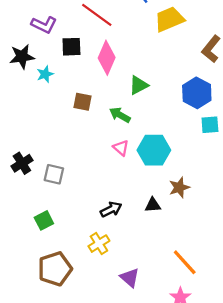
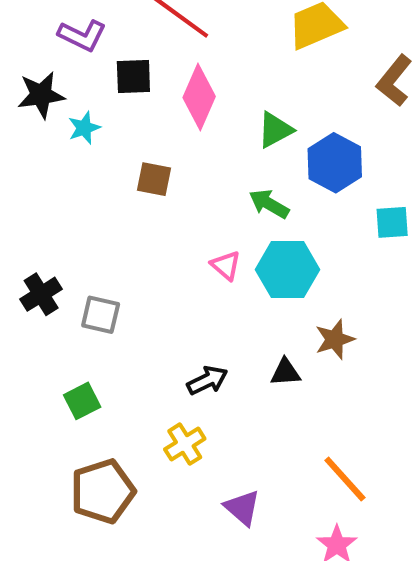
green triangle: (139, 85) -> (275, 130), moved
blue hexagon: (197, 93) -> (335, 163), moved
green arrow: (120, 115) -> (269, 204), moved

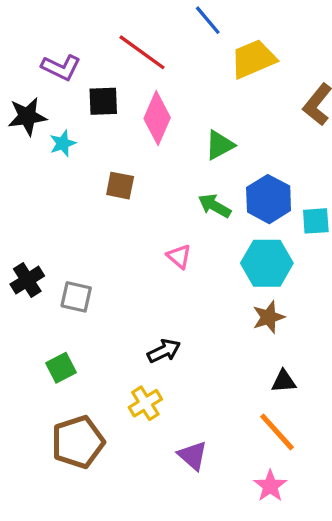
blue hexagon: (335, 163) -> (269, 199), moved
cyan hexagon: (287, 270) -> (267, 263), moved
black triangle: (285, 372) -> (284, 381), moved

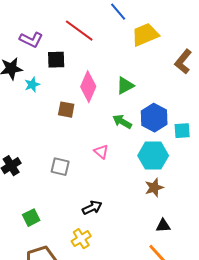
pink diamond: (157, 118) -> (88, 87), moved
gray square: (76, 297) -> (60, 167), moved

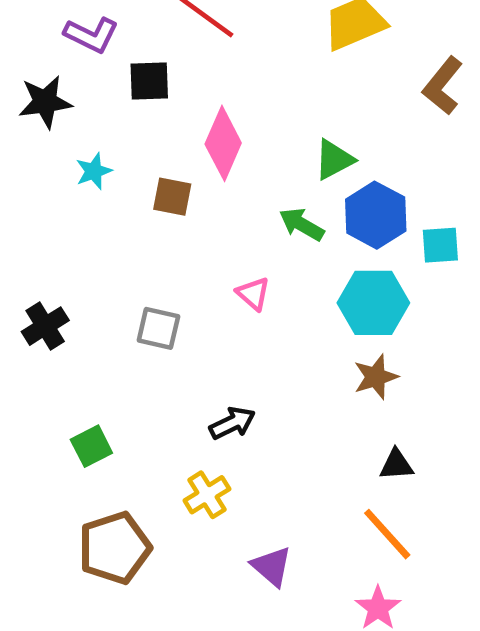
cyan star: (32, 85) -> (94, 171), moved
green triangle: (125, 86) -> (334, 160), moved

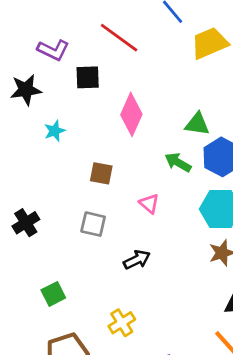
green triangle: (334, 160) -> (197, 124), turned 36
brown square: (172, 197) -> (101, 173), moved
black arrow: (232, 423) -> (137, 260), moved

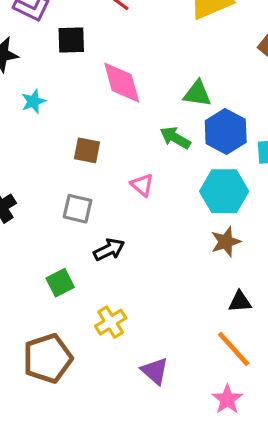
pink diamond: (131, 114) -> (122, 83), turned -39
black arrow: (137, 260) -> (109, 250), moved
green square: (53, 294) -> (60, 283), moved

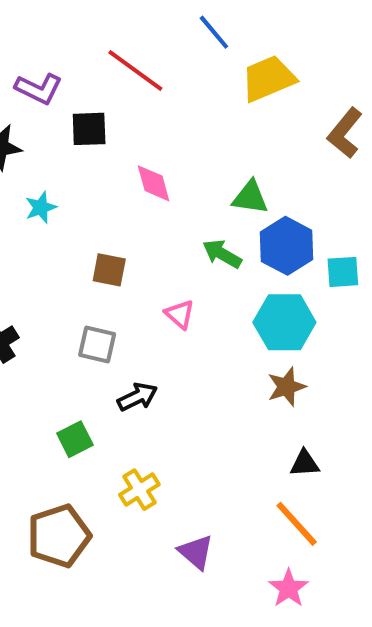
pink diamond: (122, 83) -> (154, 183), size x0.7

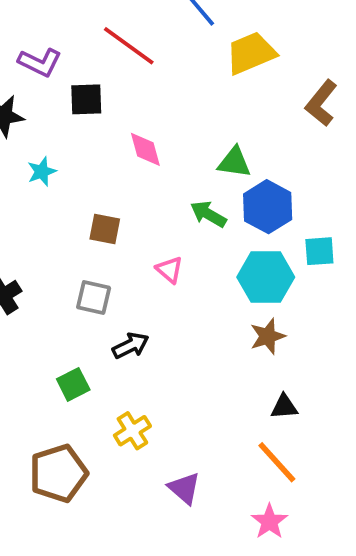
cyan square: (343, 272) -> (319, 251), moved

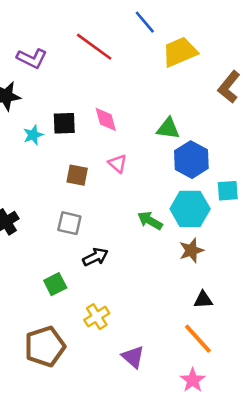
black square: (86, 99) -> (64, 123), moved
green arrow: (208, 214) -> (150, 221), moved
pink triangle: (169, 270) -> (117, 163), moved

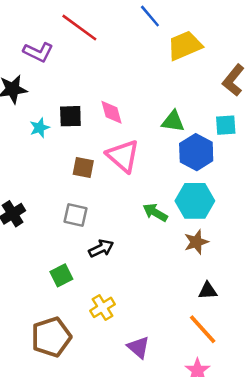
red line: (94, 47) -> (79, 28), moved
pink triangle: (117, 163) -> (123, 156), size x1.8
cyan square: (228, 191) -> (226, 125), moved

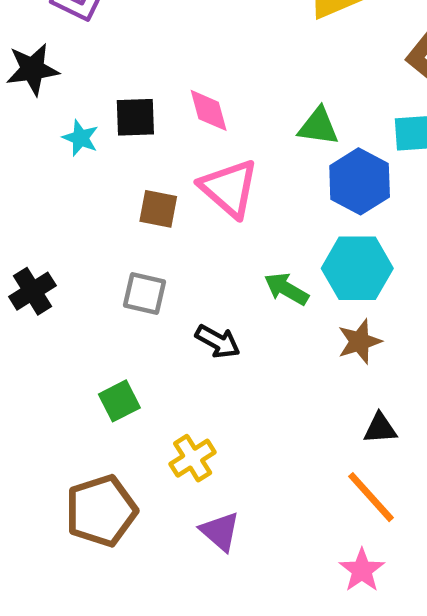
cyan star: (40, 128) -> (80, 138), turned -30
black arrow: (101, 248) -> (218, 341), moved, turned 55
purple triangle: (138, 347) -> (220, 531), moved

